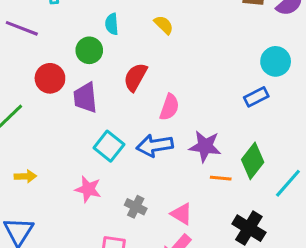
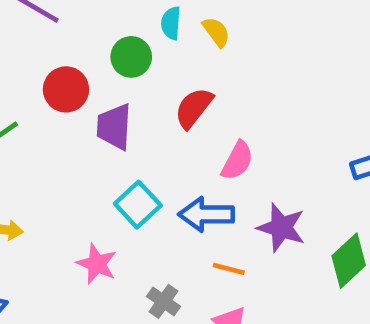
yellow semicircle: (164, 25) -> (216, 32), moved
orange line: (221, 178) -> (229, 269), moved

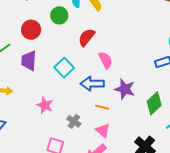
purple trapezoid: (114, 127) -> (29, 61), moved
pink semicircle: (237, 161) -> (106, 60), turned -54
cyan square: (138, 205) -> (64, 68), moved

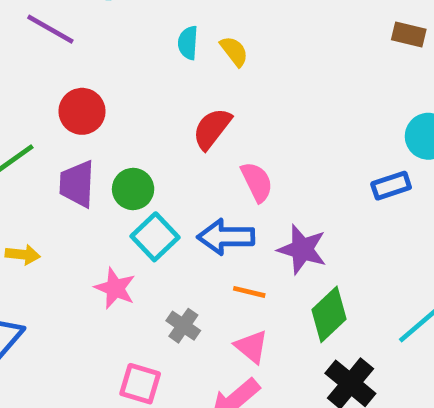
green circle: (59, 15) -> (133, 189), moved
cyan square: (64, 68) -> (155, 237), moved
green diamond: (154, 103) -> (329, 314), moved

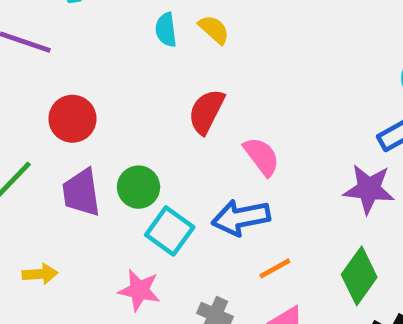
purple star: (302, 249) -> (369, 189), moved
orange line: (249, 292) -> (275, 268), turned -32

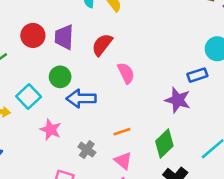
purple trapezoid: (81, 193) -> (64, 37), moved
blue arrow: (241, 218) -> (81, 99), moved
cyan square: (170, 231) -> (29, 97), moved

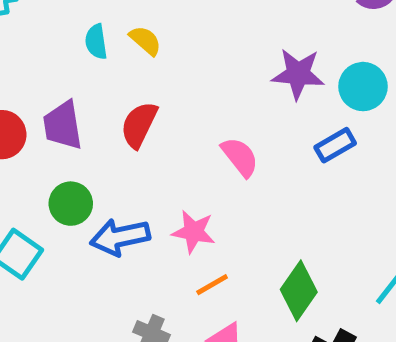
pink semicircle: (126, 73) -> (240, 157), moved
purple star: (178, 100) -> (298, 74), moved
pink star: (51, 130) -> (194, 232), moved

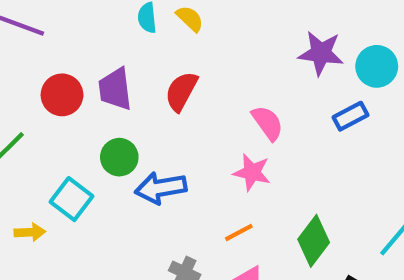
pink star: (194, 232) -> (252, 172), moved

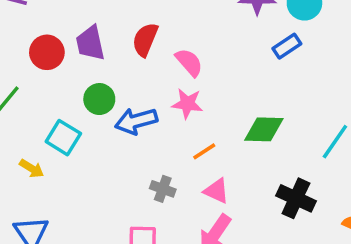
pink semicircle: (268, 123) -> (189, 62), moved
pink star: (252, 172) -> (187, 104), moved
yellow arrow: (30, 232) -> (32, 168), turned 40
green diamond: (314, 241) -> (264, 129), moved, turned 60

